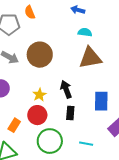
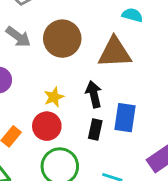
brown triangle: (90, 58) -> (115, 53), moved
blue rectangle: (101, 101) -> (125, 118), moved

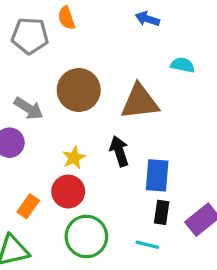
cyan semicircle: (132, 15) -> (182, 65), moved
gray arrow: (18, 37) -> (29, 108), moved
black rectangle: (95, 130) -> (162, 212), moved

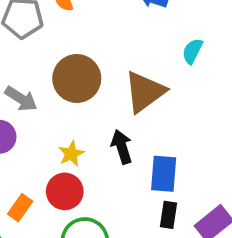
cyan semicircle: (182, 65) -> (192, 51), turned -75
brown triangle: (140, 102) -> (145, 92), turned -30

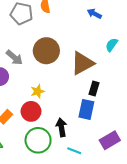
black arrow: (122, 147) -> (61, 127), moved
black rectangle: (169, 215) -> (94, 89), moved

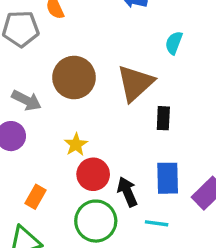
blue rectangle: (86, 109) -> (168, 178), moved
red circle: (31, 111) -> (93, 174), moved

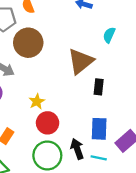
brown circle: (74, 78) -> (28, 43), moved
black arrow: (127, 192) -> (77, 149), moved
cyan line: (157, 223) -> (99, 158), moved

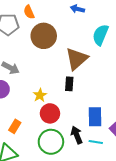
cyan semicircle: (109, 35) -> (100, 35), size x1.5
brown circle: (28, 43) -> (44, 36), moved
black rectangle: (99, 87) -> (69, 84), moved

